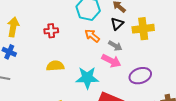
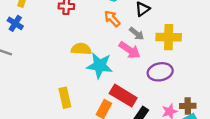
yellow cross: (143, 29) -> (169, 37), moved
yellow semicircle: (55, 66) -> (81, 49), moved

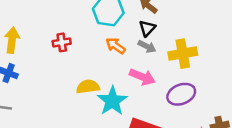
gray arrow: (137, 34) -> (147, 47), moved
cyan star: (100, 66) -> (112, 101), turned -30

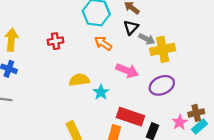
gray arrow: (147, 47) -> (147, 39), moved
cyan star: (112, 101) -> (101, 92), size x0.6

